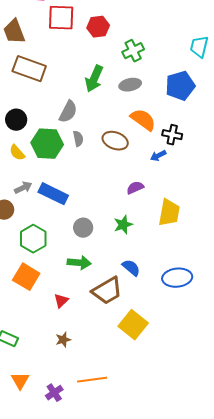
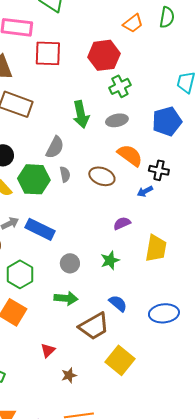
red hexagon: (98, 27) -> (104, 55), moved, size x1.4
green arrow: (94, 79) -> (81, 114), turned -36
red triangle: (61, 301) -> (48, 350), moved
brown star: (63, 340) -> (69, 375), moved

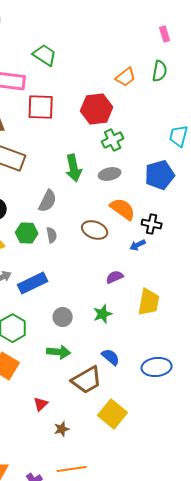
gray semicircle: (65, 174) -> (52, 235), moved
green hexagon: (34, 179) -> (27, 233), size x0.7
blue rectangle: (40, 229) -> (33, 283), turned -52

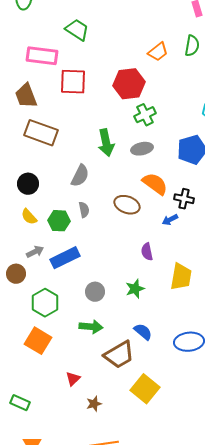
green hexagon: (27, 233) -> (59, 221), moved
purple semicircle: (115, 277) -> (147, 252), turned -78

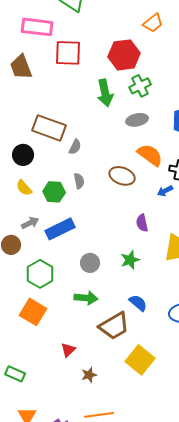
brown rectangle: (41, 133) -> (49, 128), moved
green arrow: (106, 143) -> (105, 93), moved
gray semicircle: (80, 176) -> (75, 147), size x0.7

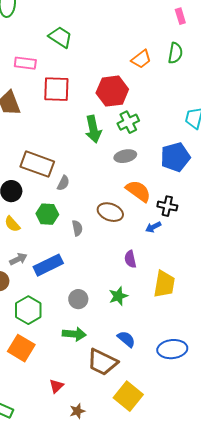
pink rectangle: (37, 27) -> (25, 63), size x0.7
gray semicircle: (79, 181) -> (77, 228), moved
green hexagon: (54, 192) -> (47, 214), moved
brown trapezoid: (114, 326) -> (102, 362), turned 56

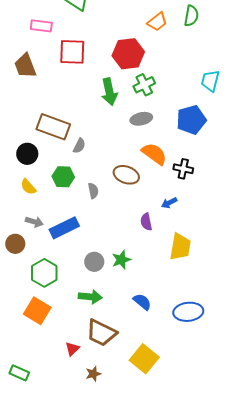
blue arrow: (153, 227) -> (169, 203), moved
gray arrow: (18, 259) -> (34, 222), turned 42
green star: (118, 296) -> (121, 260), moved
brown trapezoid: (102, 362) -> (101, 333), moved

